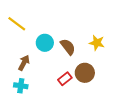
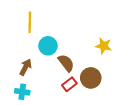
yellow line: (17, 24) -> (30, 22), moved, turned 54
brown semicircle: (68, 47) -> (66, 63), moved

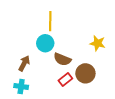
yellow line: (30, 22) -> (50, 21), moved
brown semicircle: (66, 63) -> (62, 59), turned 150

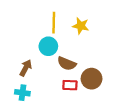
yellow star: (98, 43) -> (81, 26), moved
red rectangle: (65, 79) -> (70, 85), turned 40

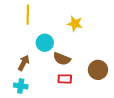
yellow line: (54, 23) -> (28, 15), moved
brown circle: (92, 79) -> (98, 70), moved

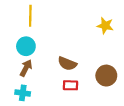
yellow star: (75, 24) -> (105, 26), moved
cyan circle: (45, 43) -> (26, 46), moved

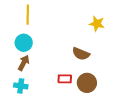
brown semicircle: (67, 64) -> (81, 54), moved
brown circle: (106, 76) -> (87, 83), moved

